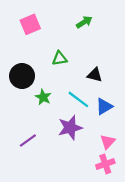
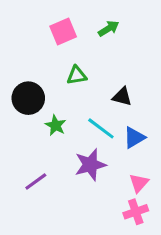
pink square: (30, 24) -> (63, 32), moved

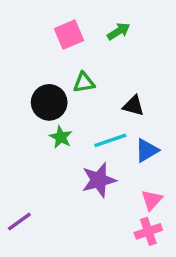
black circle: (28, 98) -> (49, 102), moved
cyan line: (101, 128) -> (110, 140), turned -56
purple line: (36, 181) -> (19, 221), moved

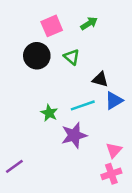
green triangle: (84, 83) -> (72, 57), moved, turned 49
black circle: (49, 102) -> (37, 56), moved
green star: (61, 137) -> (49, 113), moved
blue triangle: (147, 150) -> (114, 100), moved

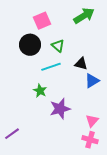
green arrow: (89, 23) -> (84, 16), moved, size x1.5
cyan line: (83, 105) -> (51, 67), moved
pink cross: (111, 174) -> (90, 140), turned 35

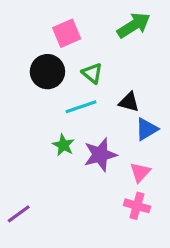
purple star: (60, 109) -> (100, 155), moved
pink triangle: (92, 121) -> (140, 172), moved
pink cross: (90, 140) -> (137, 206), moved

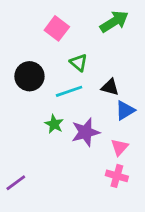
pink square: (67, 33) -> (57, 28), turned -30
black circle: (47, 72) -> (29, 76), moved

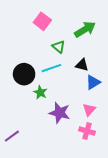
green arrow: (114, 22) -> (85, 29), moved
black circle: (29, 76) -> (24, 74), moved
purple star: (85, 132) -> (60, 113), moved, turned 30

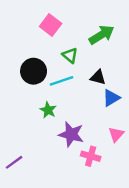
black circle: (24, 74) -> (34, 71), moved
pink triangle: (89, 110) -> (116, 134), moved
pink cross: (87, 131) -> (91, 156), moved

